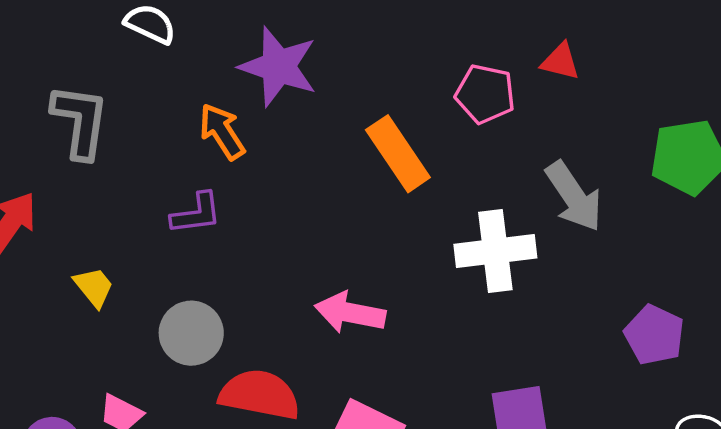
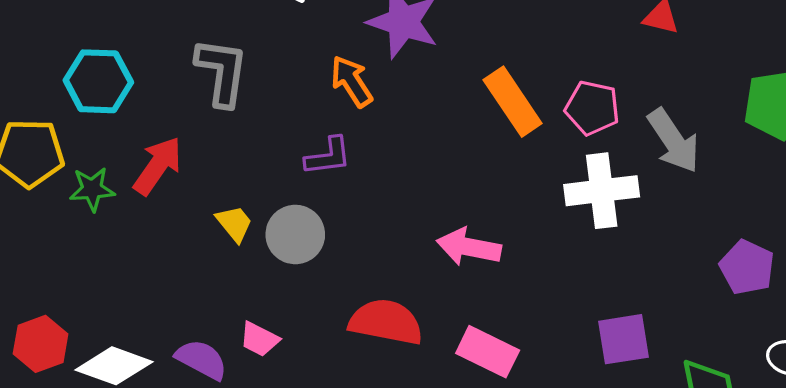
pink pentagon: (485, 94) -> (592, 108), moved
gray circle: (191, 333) -> (295, 234), moved

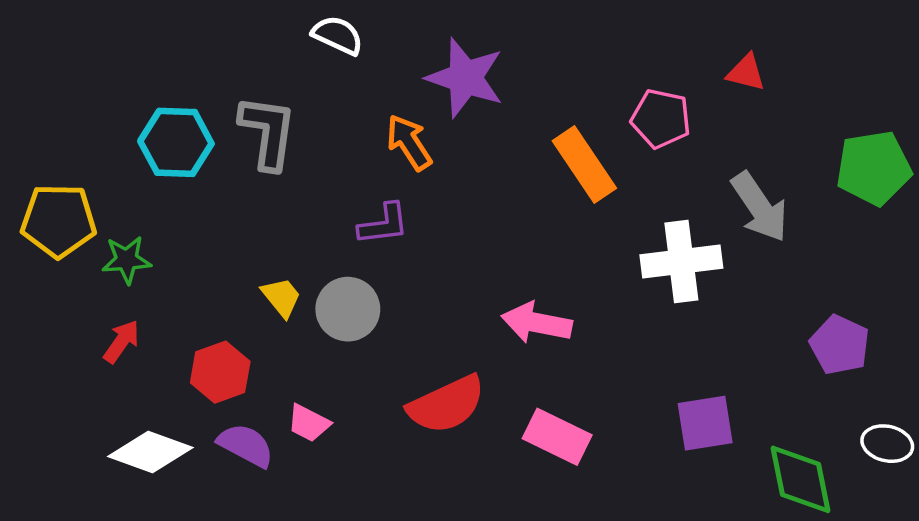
cyan hexagon: (98, 81) -> (176, 142), moved
pink pentagon: (592, 108) -> (661, 119), moved
red arrow: (158, 166) -> (121, 341), moved, size x0.7
red semicircle: (386, 322) -> (447, 404), turned 144
red hexagon: (41, 344) -> (220, 372), moved

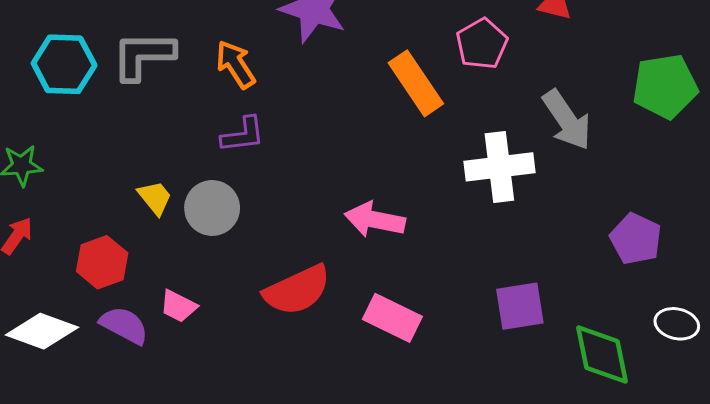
pink pentagon: (661, 119) -> (482, 44), turned 30
gray L-shape: (268, 132) -> (143, 56), turned -98
orange arrow: (409, 142) -> (236, 64), moved

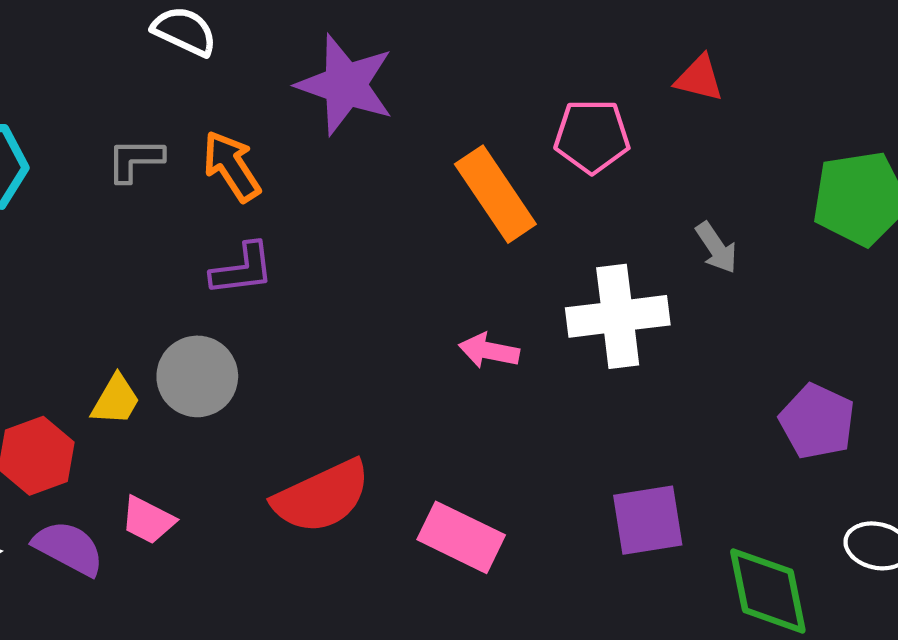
pink pentagon: (482, 44) -> (592, 136), turned 30
gray L-shape: (143, 56) -> (135, 160), moved, size x0.6
gray arrow: (567, 120) -> (716, 248), size x0.6
yellow trapezoid: (155, 198) -> (116, 400), moved, turned 69
pink arrow: (375, 220) -> (489, 351), moved, size x0.7

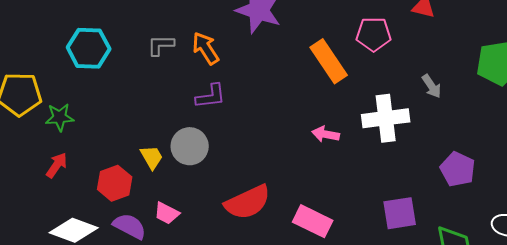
yellow trapezoid: (116, 400) -> (152, 157), turned -60
purple pentagon: (817, 421) -> (458, 169), moved

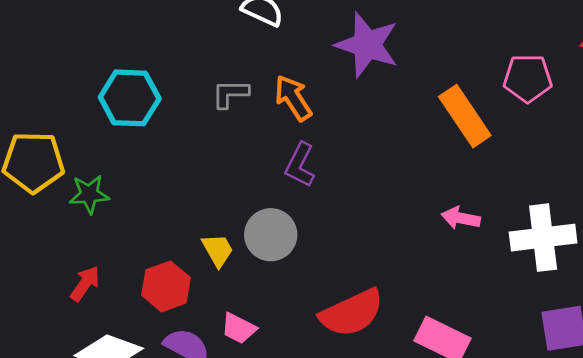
purple L-shape: (211, 96) -> (300, 165), turned 124
white cross: (386, 118) -> (543, 238), moved
red arrow: (57, 165) -> (85, 284), moved

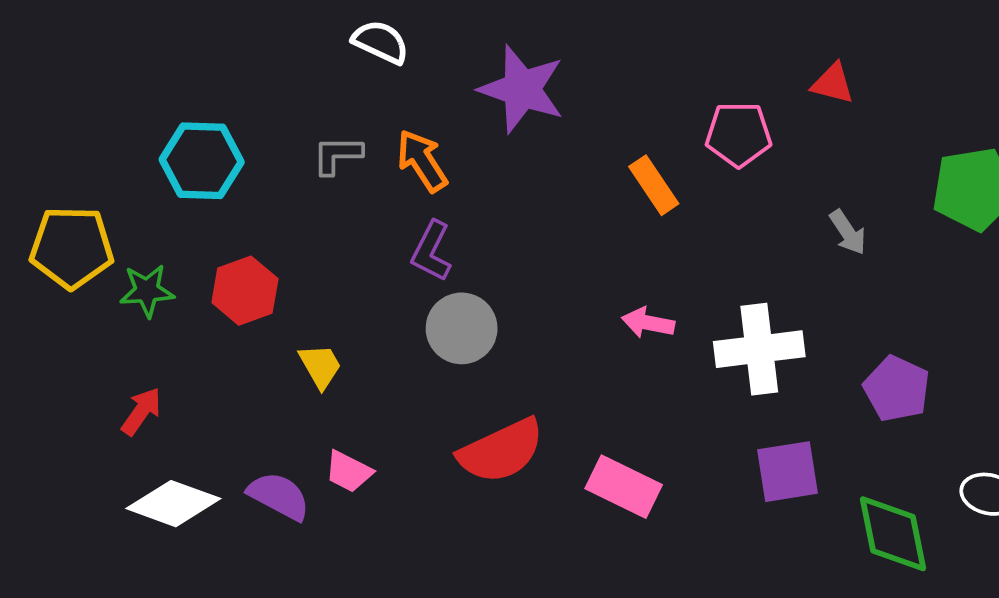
orange rectangle: (465, 116) -> (654, 185), size x0.7
gray circle: (271, 235) -> (462, 328), moved
red hexagon: (166, 286) -> (245, 291), moved

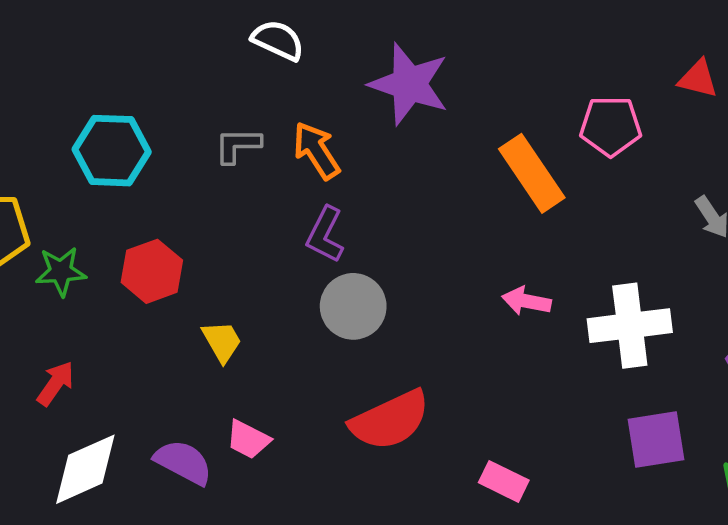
orange rectangle: (654, 185) -> (532, 173), size x1.4
pink rectangle: (624, 487) -> (504, 481), moved, size x0.7
white diamond: (173, 504) -> (85, 469), turned -44

